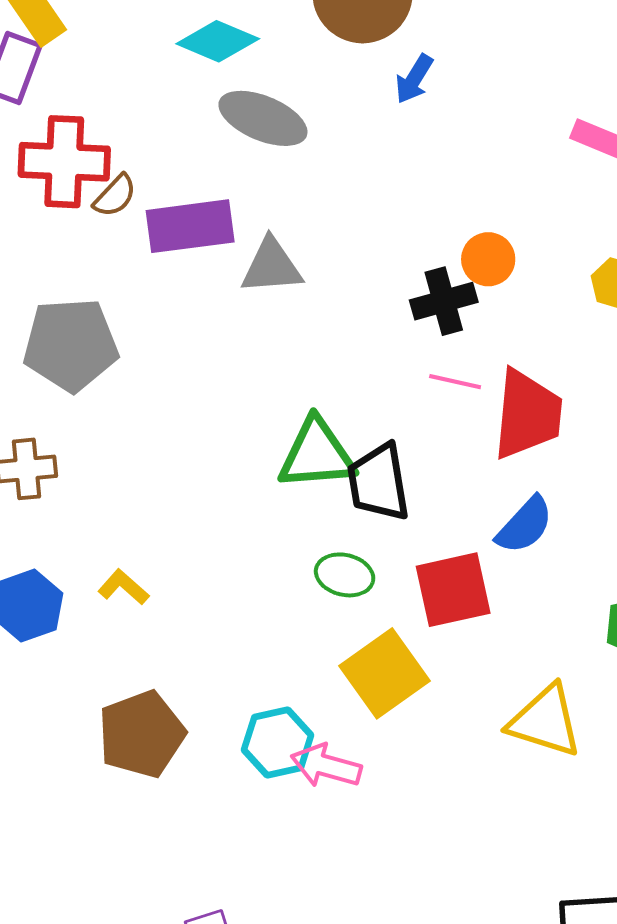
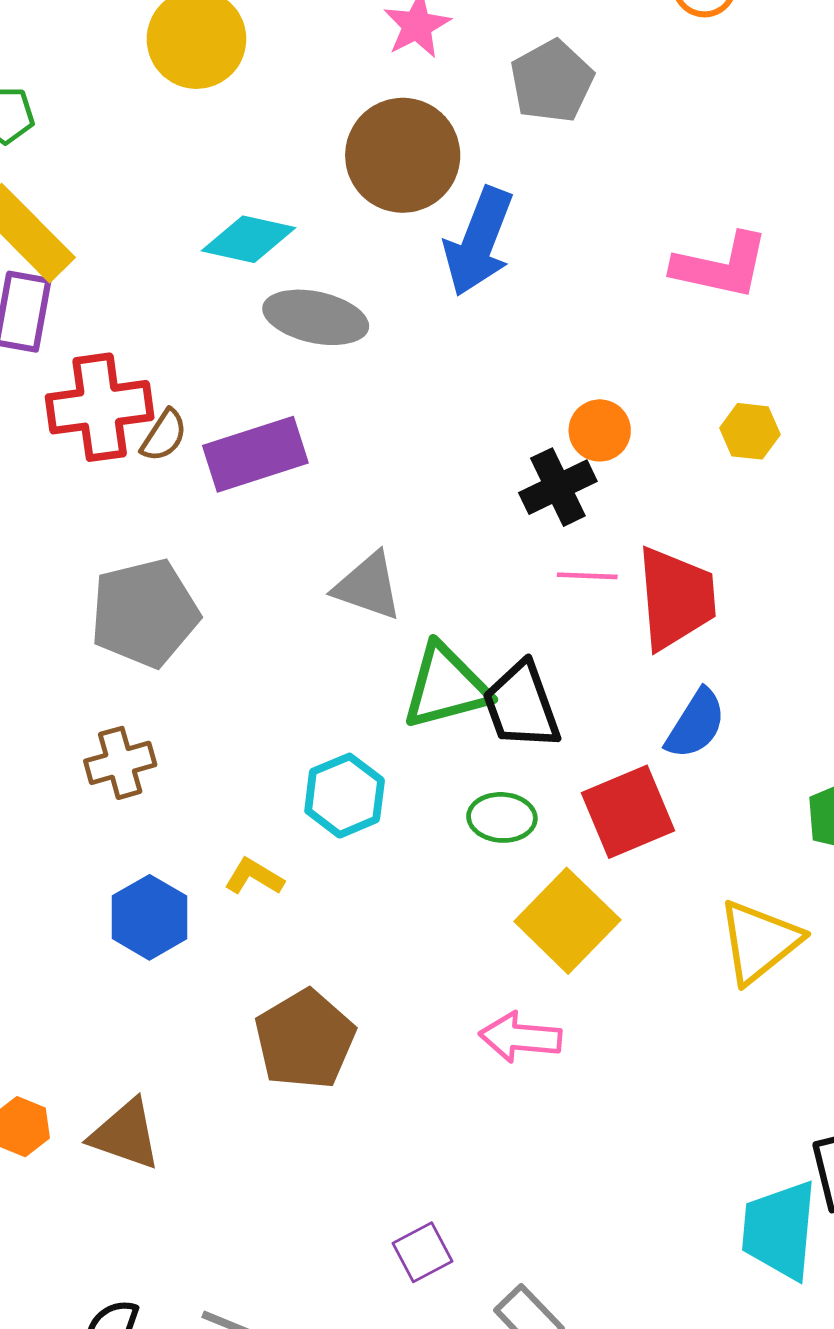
blue arrow: (414, 79) -> (479, 242), size x1.8
gray triangle: (271, 266) -> (368, 586), moved, turned 34
yellow triangle: (545, 721) -> (759, 942), turned -46
cyan hexagon: (278, 743) -> (345, 796), moved

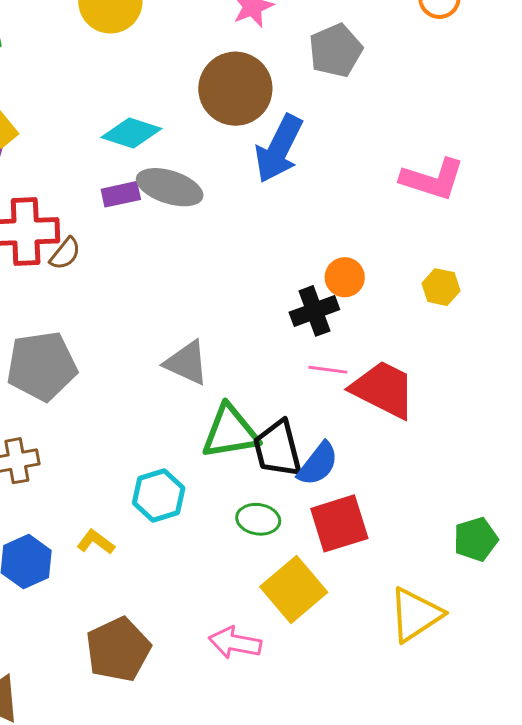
purple rectangle: (255, 454) -> (121, 194), moved, size x0.6
red trapezoid: (676, 598) -> (383, 389), turned -64
blue semicircle: (696, 724) -> (318, 464), moved
pink arrow: (520, 1037) -> (235, 643), moved

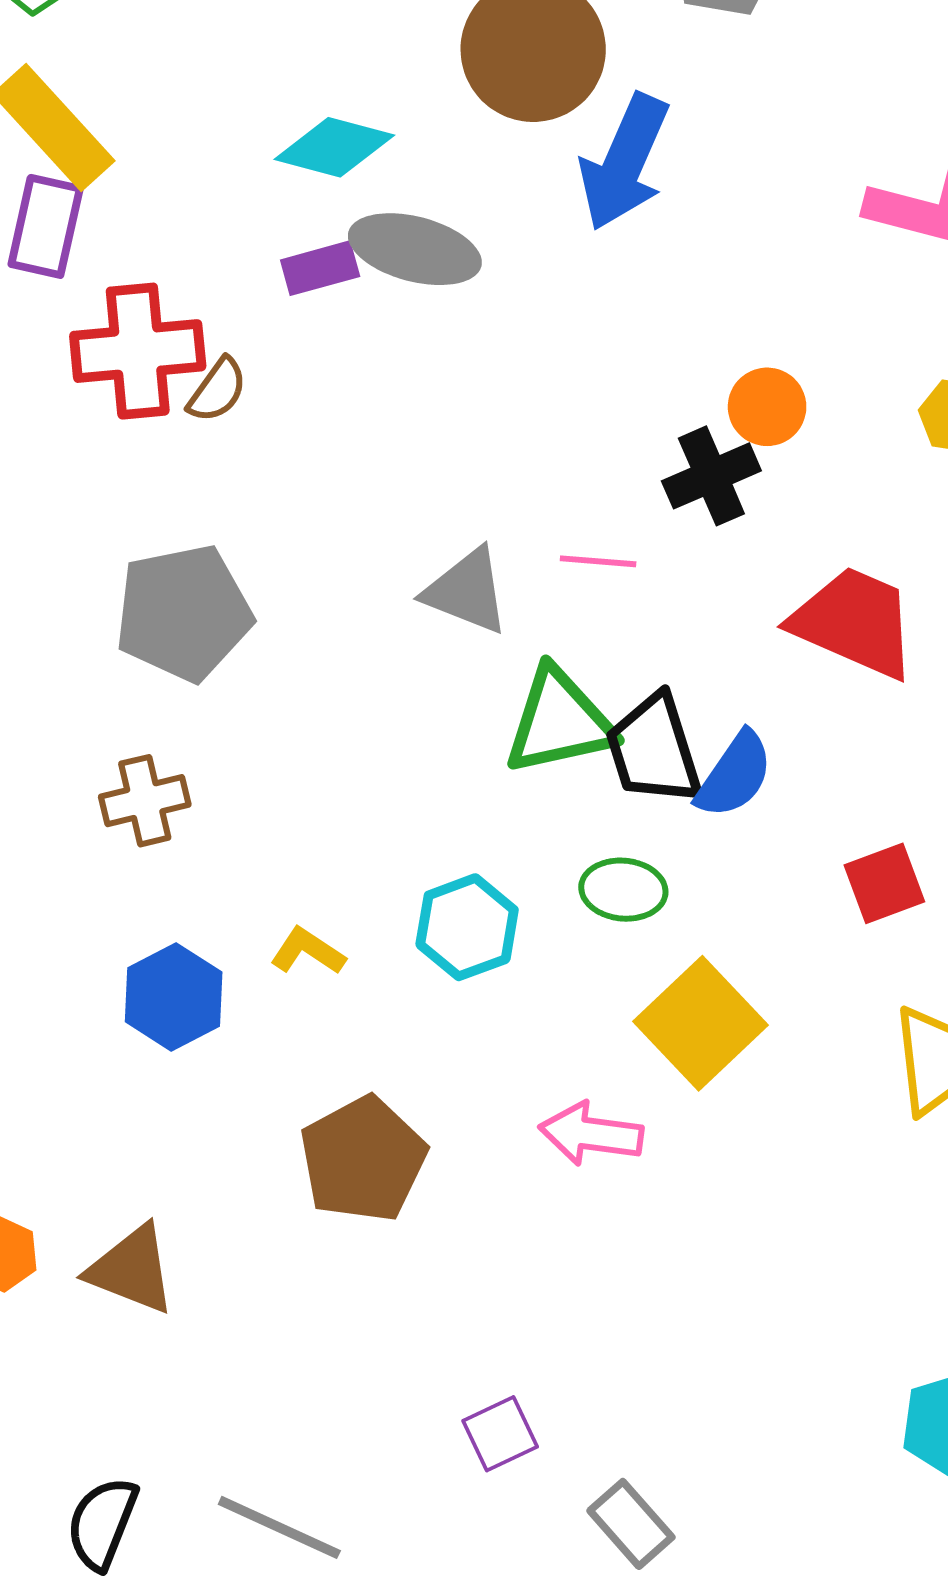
pink line: (328, 370) -> (598, 561), moved
cyan hexagon: (159, 496) -> (467, 927), moved
red square: (339, 523) -> (884, 883), moved, size x0.7

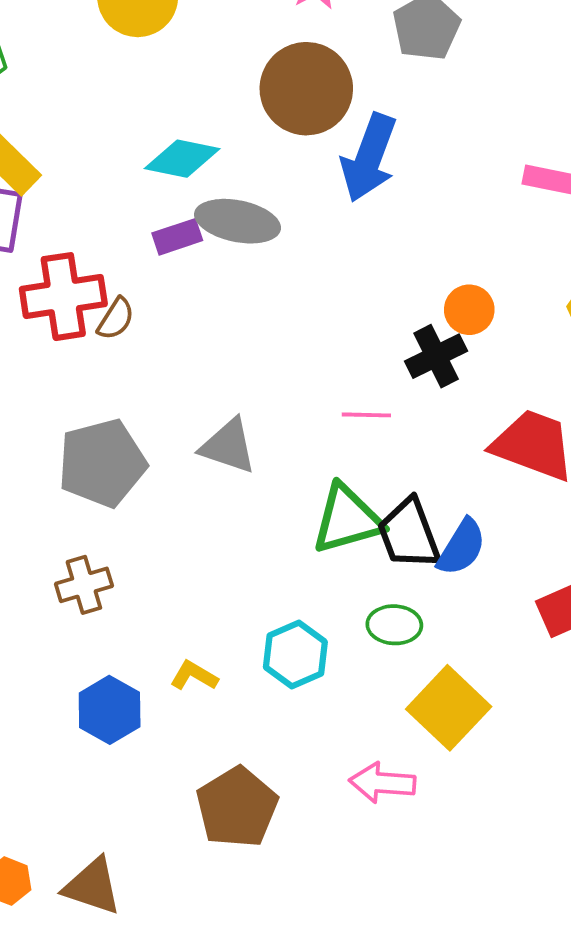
gray triangle: (467, 591) -> (228, 446), moved

